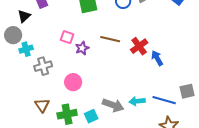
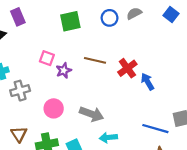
cyan arrow: (137, 101) -> (108, 138), moved
gray arrow: (113, 105) -> (92, 114), moved

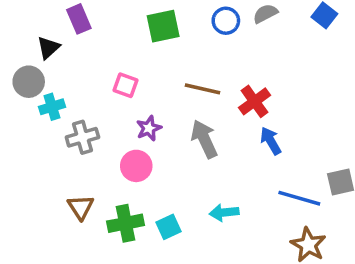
purple star: (64, 70) -> (149, 128), moved
blue arrow: (148, 82) -> (271, 141), moved
gray arrow: (92, 114) -> (204, 139), moved, turned -135

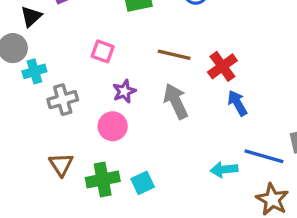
cyan arrow: (224, 213) -> (224, 170), moved

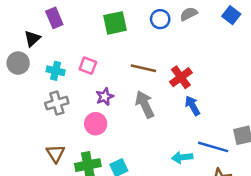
cyan cross: (34, 71) -> (56, 71), moved, turned 30

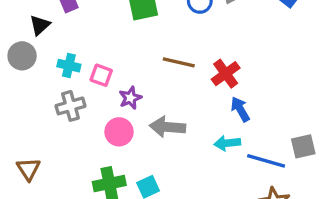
pink square: (88, 66) -> (101, 75), moved
gray arrow: (145, 104) -> (167, 127), moved, turned -60
brown triangle: (56, 153) -> (28, 169), moved
cyan arrow: (182, 157) -> (227, 143), moved

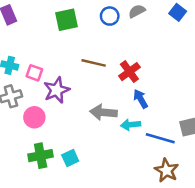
purple star: (130, 98) -> (57, 90), size x1.5
gray arrow: (167, 127) -> (103, 112), moved
pink circle: (119, 132) -> (34, 117), moved

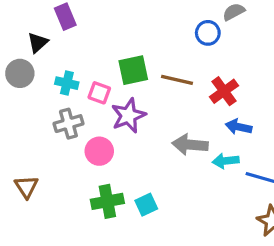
blue circle: (110, 16) -> (208, 33), moved
green square: (66, 20) -> (133, 70), moved
blue arrow: (141, 99) -> (239, 127), turned -48

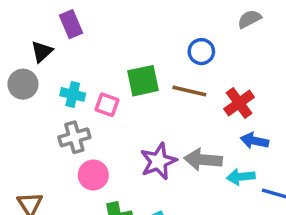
blue circle: (208, 33) -> (201, 52), moved
purple star: (128, 116) -> (158, 161), moved
pink circle: (99, 151) -> (93, 175), moved

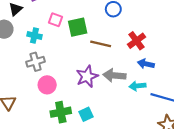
brown line: (189, 91) -> (101, 44), moved
pink square: (107, 105) -> (56, 20), moved

